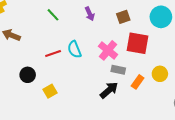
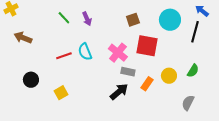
purple arrow: (90, 14) -> (87, 19), moved
black circle: (28, 75) -> (31, 80), moved

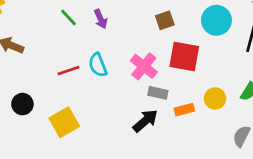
orange rectangle: (147, 84) -> (184, 110), turned 40
yellow square: (61, 93) -> (64, 122), size x1.5

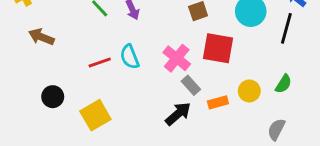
gray rectangle: (158, 93) -> (191, 85), turned 36

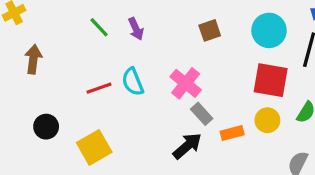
brown arrow: (41, 37) -> (33, 59), turned 75
red square: (218, 48) -> (271, 80), moved

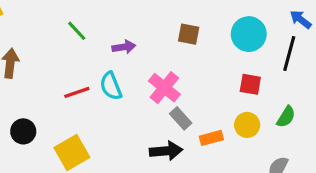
purple arrow: (136, 29) -> (124, 47), moved, turned -75
brown square: (210, 30) -> (189, 34), turned 30
red square: (271, 80) -> (250, 84), size x0.6
black arrow: (187, 146) -> (166, 151), turned 36

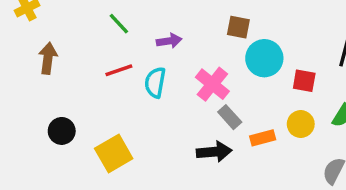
cyan circle: (249, 34) -> (264, 58), moved
cyan semicircle: (111, 86) -> (155, 82), turned 32
red line: (77, 92) -> (119, 70), moved

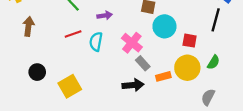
yellow circle: (301, 124) -> (187, 68), size x1.5

